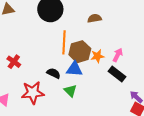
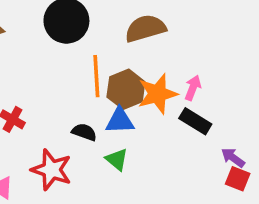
brown semicircle: (95, 18) -> (145, 28), size x1.6
orange star: (97, 56) -> (157, 94), size x1.6
red star: (33, 93) -> (51, 170), turned 30

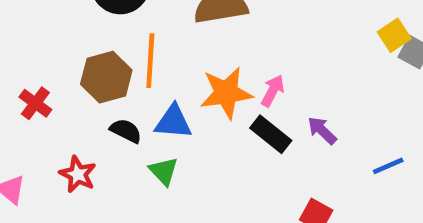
brown hexagon: (126, 89) -> (106, 77), moved
purple arrow: (233, 158) -> (322, 130), moved
red star: (51, 170) -> (78, 174), size x0.7

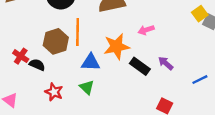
pink arrow: (273, 91) -> (146, 30), moved, turned -133
black semicircle: (126, 131) -> (37, 65), moved
red star: (78, 174) -> (54, 92), moved

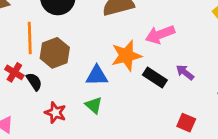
pink arrow: (146, 30) -> (160, 34), size x1.5
orange line: (78, 32) -> (30, 38), moved
black semicircle: (37, 65) -> (34, 82), turned 35

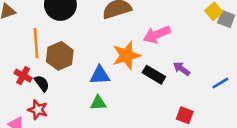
green triangle: (94, 105) -> (98, 103), turned -42
red star: (55, 113) -> (38, 110), moved

